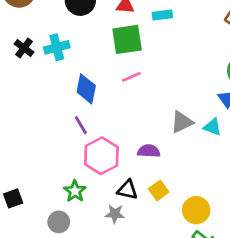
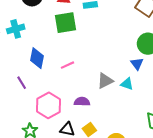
pink line: (131, 77) -> (67, 65), moved
purple line: (81, 125) -> (22, 83), moved

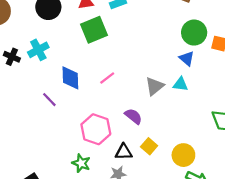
purple line: (22, 83) -> (49, 100), moved
purple semicircle: (82, 102) -> (133, 116), turned 49

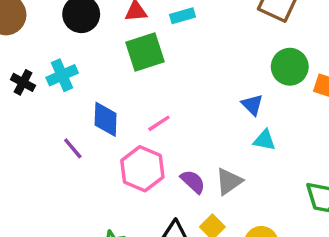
blue triangle: (187, 58) -> (252, 105), moved
gray triangle: (155, 86) -> (229, 181), moved
pink hexagon: (96, 129) -> (142, 169), moved

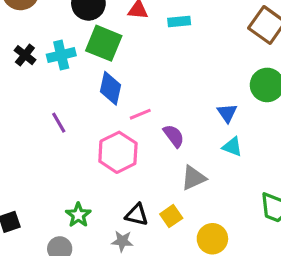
green square: (145, 52) -> (104, 43), moved, turned 30
blue diamond: (106, 119) -> (111, 88), moved
purple semicircle: (193, 182) -> (174, 136), moved

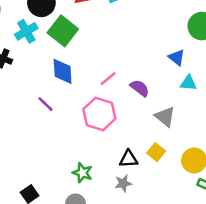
green square: (104, 43) -> (63, 31), turned 32
cyan cross: (61, 55) -> (26, 31), moved
blue diamond: (111, 88) -> (63, 71), moved
gray triangle: (193, 178) -> (165, 117), turned -40

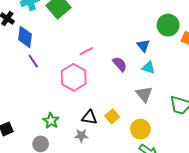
blue diamond: (63, 71) -> (25, 37), moved
purple semicircle: (140, 88) -> (120, 64), moved
gray triangle: (165, 117) -> (144, 94), moved

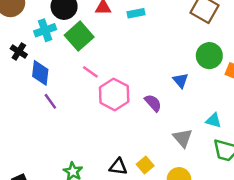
pink line: (86, 51) -> (90, 72), moved, turned 64
cyan triangle: (148, 68) -> (214, 120), moved
pink hexagon: (74, 77) -> (114, 94), moved

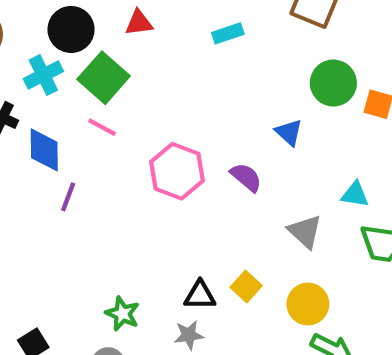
cyan rectangle: (136, 13) -> (228, 33), moved
pink line: (90, 72) -> (102, 127), moved
purple line: (50, 101) -> (68, 197), turned 63

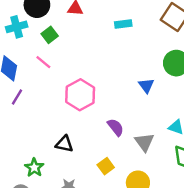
green square: (104, 78) -> (50, 35), size x0.6
purple semicircle: (246, 177) -> (116, 127), moved
black triangle: (200, 295) -> (64, 144), moved

